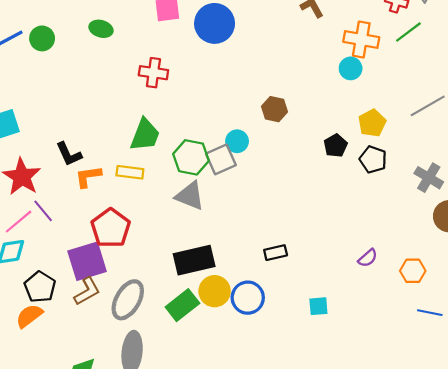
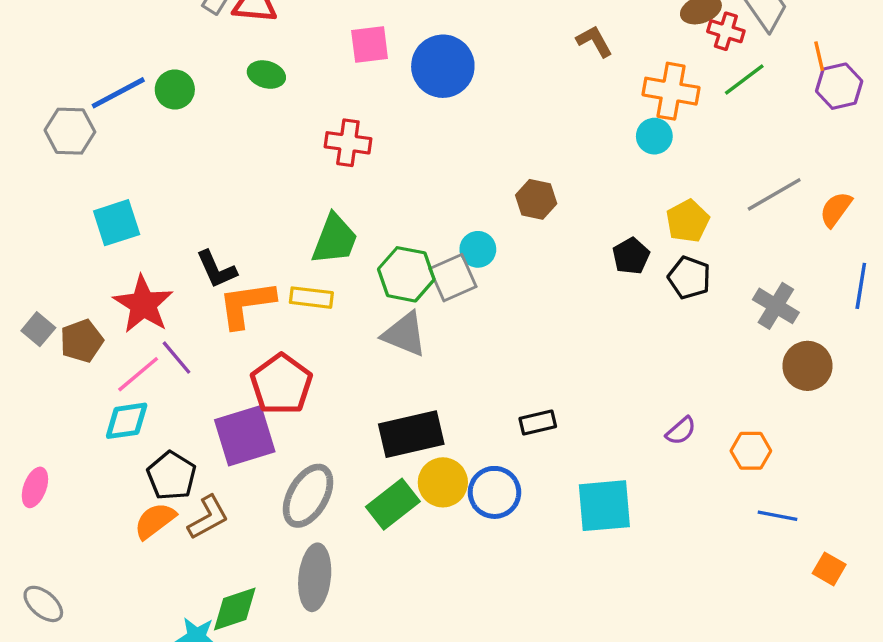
orange L-shape: (88, 177) -> (246, 304), size x1.4
brown L-shape: (87, 291) -> (208, 517), moved
cyan square: (318, 306) -> (604, 506), size x1.8

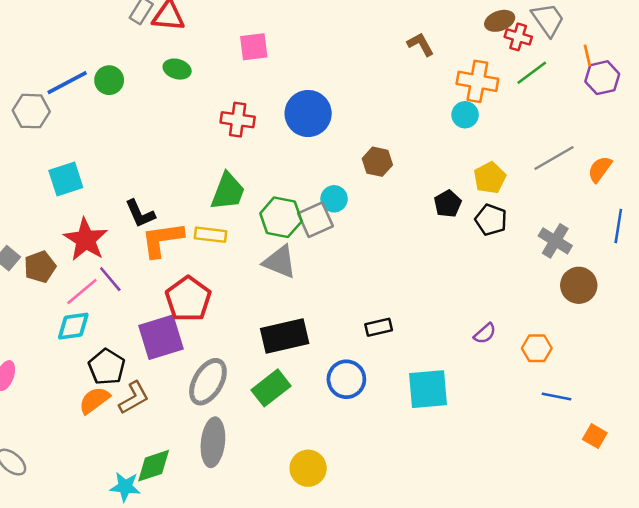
blue circle: (443, 66) -> (308, 114), moved
yellow circle: (443, 482) -> (308, 468), moved

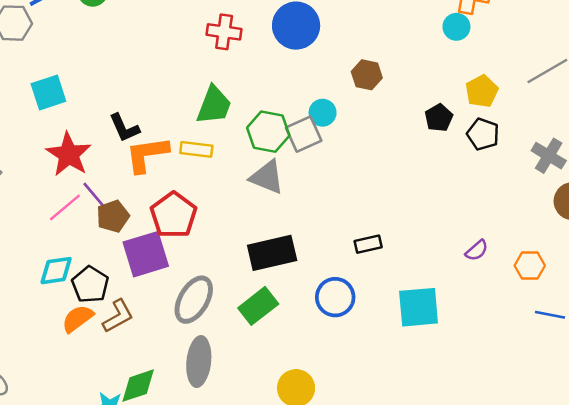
brown pentagon: (40, 267) -> (113, 216), moved
cyan diamond: (73, 326) -> (56, 271), moved

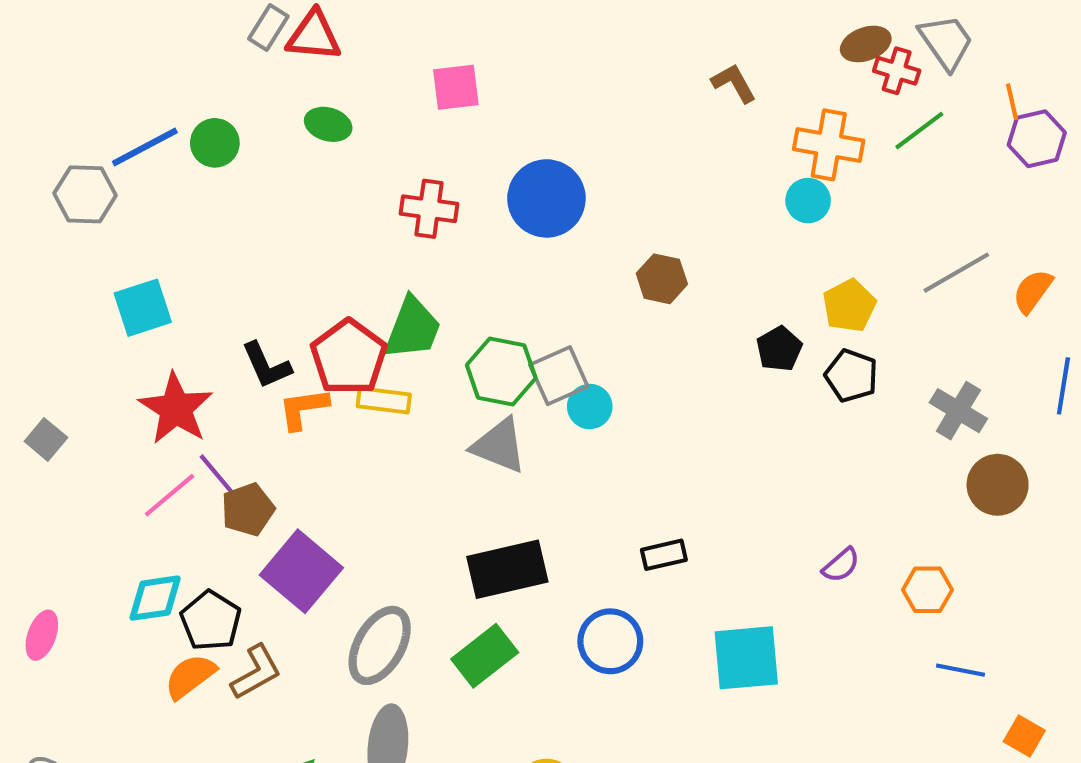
cyan circle: (323, 113) -> (590, 407), moved
orange L-shape: (147, 154) -> (303, 409), size x0.7
red pentagon: (174, 215) -> (349, 357), moved
purple square: (146, 254) -> (301, 571), turned -33

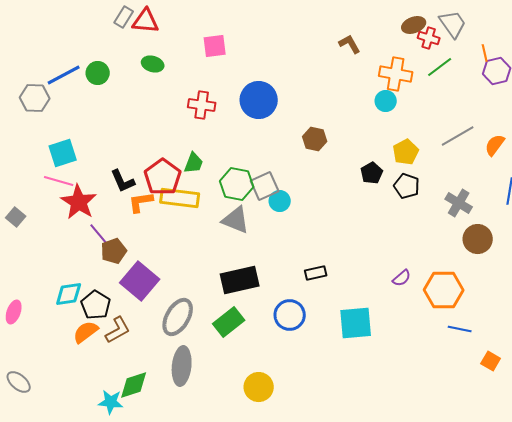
green trapezoid: (413, 328) -> (194, 163), size x0.7
yellow rectangle: (384, 400) -> (180, 198), size x1.5
pink line: (170, 495) -> (59, 181), moved, turned 56
orange hexagon: (928, 590) -> (444, 290), size x1.6

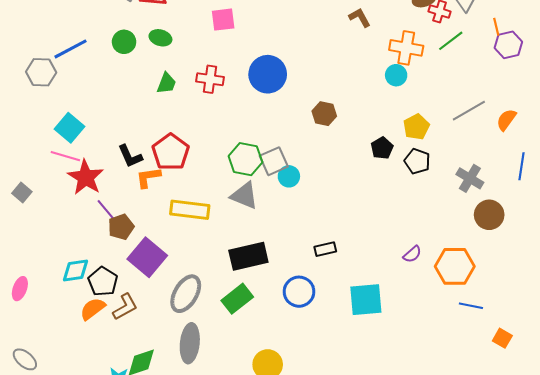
green circle: (98, 73) -> (124, 42), moved
cyan square: (63, 153) -> (69, 128), turned -32
green trapezoid: (194, 163) -> (167, 83), moved
yellow rectangle: (180, 198) -> (190, 210), moved

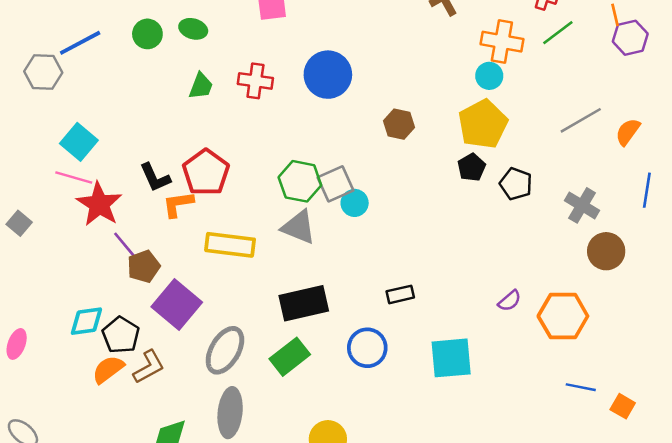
yellow pentagon: (416, 127) -> (483, 124), moved, size x1.5
blue line: (471, 306) -> (581, 387), moved

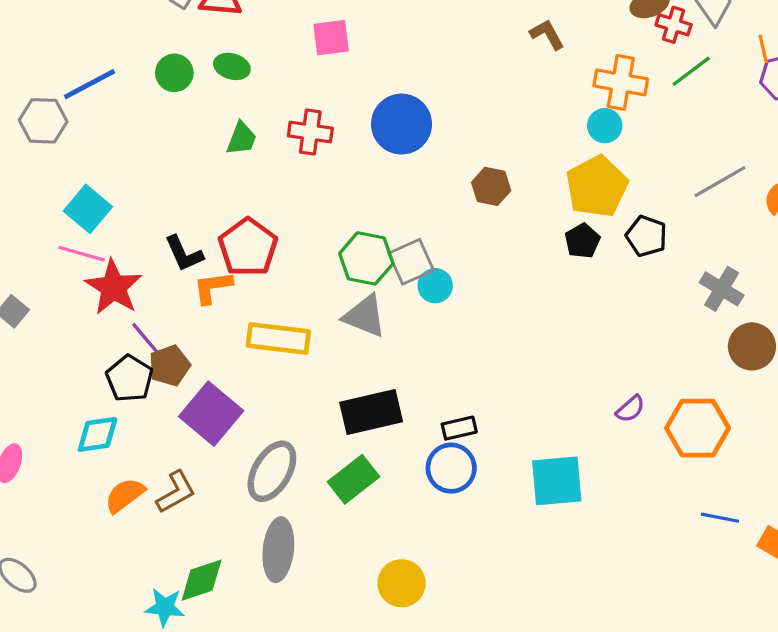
black pentagon: (516, 184) -> (646, 236), moved
black rectangle: (400, 294) -> (459, 428), moved
black pentagon: (121, 335) -> (130, 378), moved

